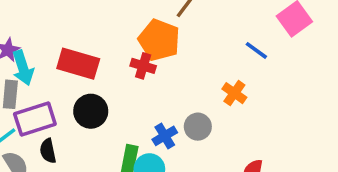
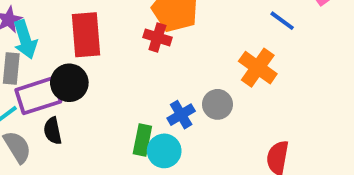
red rectangle: (78, 64) -> (86, 35), turned 69
orange cross: (234, 93) -> (258, 68), size x1.4
black circle: (91, 111) -> (69, 83), moved

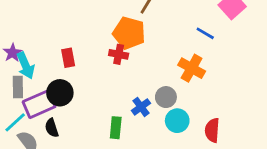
red rectangle: (86, 35) -> (68, 58), size x0.6
cyan circle: (164, 151) -> (177, 121), moved

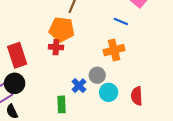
red rectangle: (68, 58) -> (17, 55), size x1.6
orange cross: (192, 68) -> (114, 50), turned -36

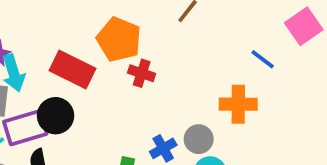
orange pentagon: (62, 29) -> (119, 39), moved
red rectangle: (17, 55) -> (73, 69), turned -60

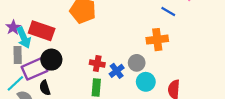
red rectangle: (73, 69) -> (42, 31), moved
red cross: (142, 73) -> (97, 64), moved

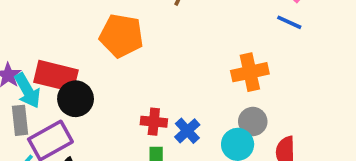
blue line: (168, 11) -> (289, 22), moved
black circle: (51, 60) -> (76, 99), moved
gray circle: (137, 63) -> (253, 122), moved

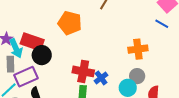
red cross: (154, 122) -> (83, 71), size x1.5

